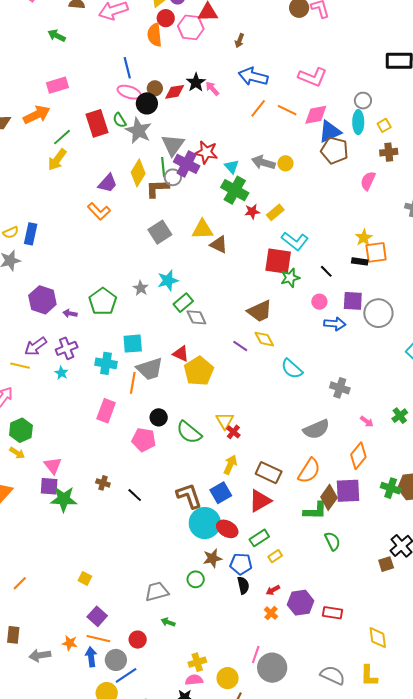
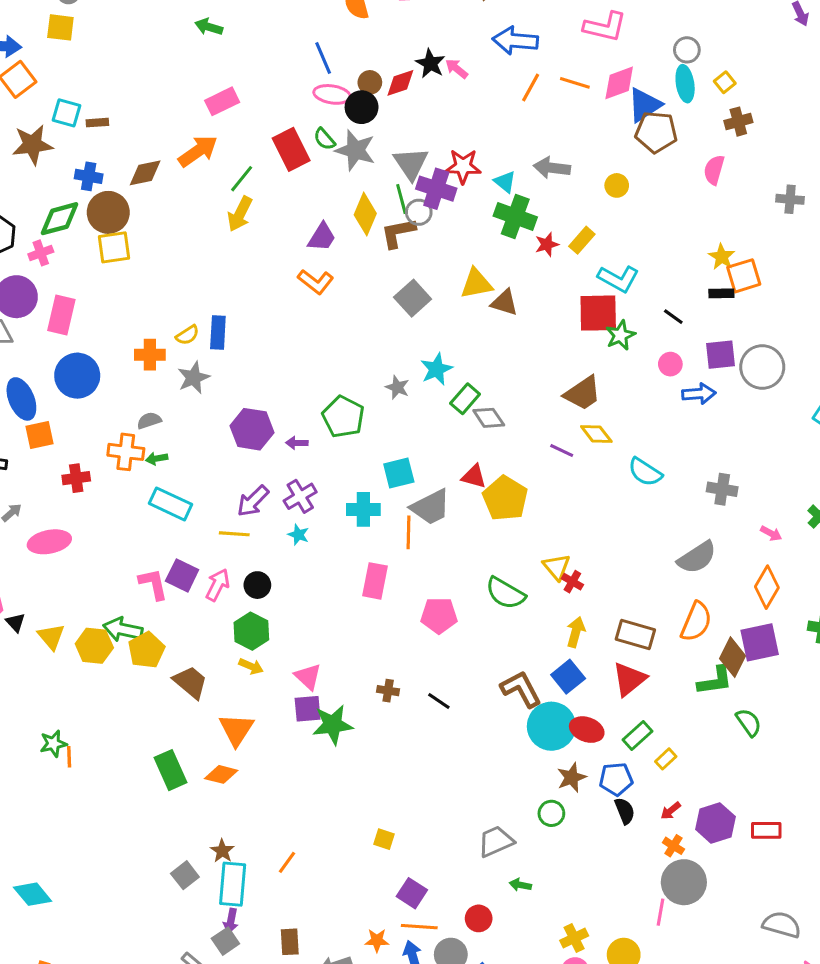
yellow circle: (285, 163) -> (617, 185), moved
black circle: (159, 417) -> (257, 585), moved
gray circle: (272, 668) -> (684, 882), moved

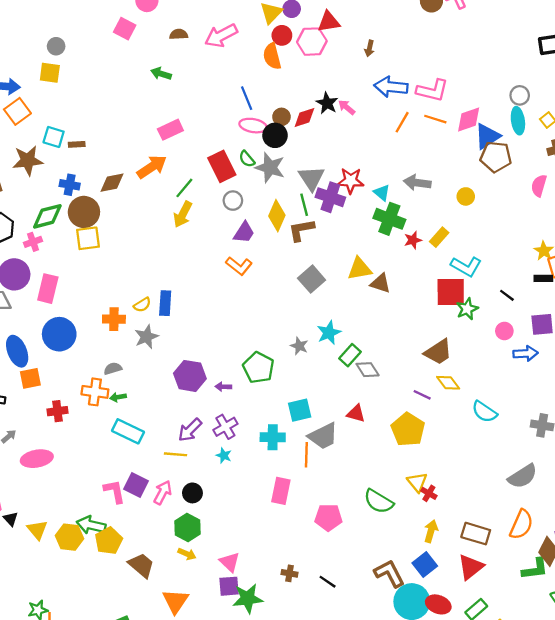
pink L-shape: (605, 27) -> (432, 90), moved
gray circle: (419, 212) -> (233, 201), moved
yellow pentagon: (505, 498) -> (408, 430), moved

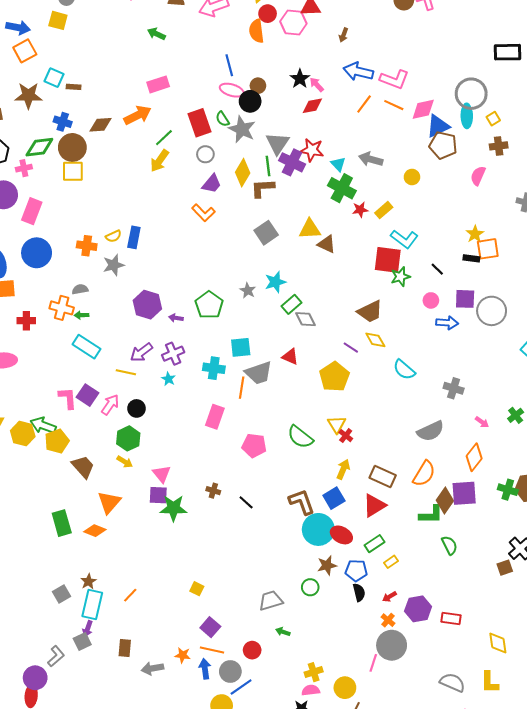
gray circle: (520, 95) -> (471, 94), size x1.8
red diamond: (304, 117) -> (312, 106), moved

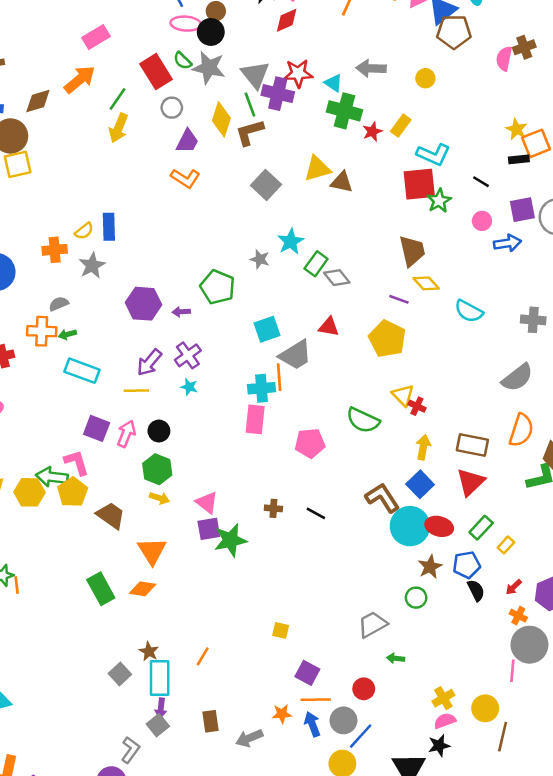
brown cross: (499, 146) -> (524, 47), moved
brown trapezoid: (370, 312) -> (412, 251), turned -64
cyan cross: (214, 368) -> (261, 388), moved
pink L-shape: (68, 398) -> (77, 463), moved

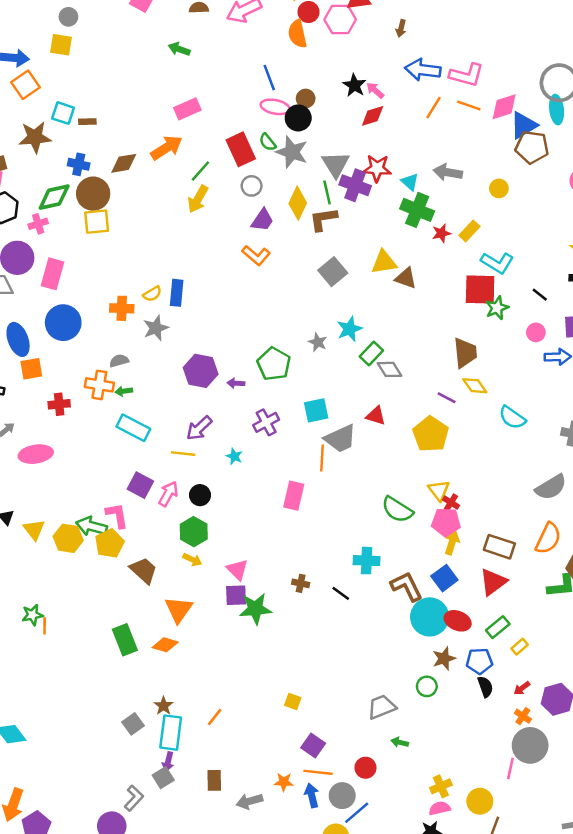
purple cross: (188, 355) -> (266, 422), moved
cyan cross: (261, 388) -> (367, 561), moved
pink pentagon: (310, 443) -> (446, 522), moved

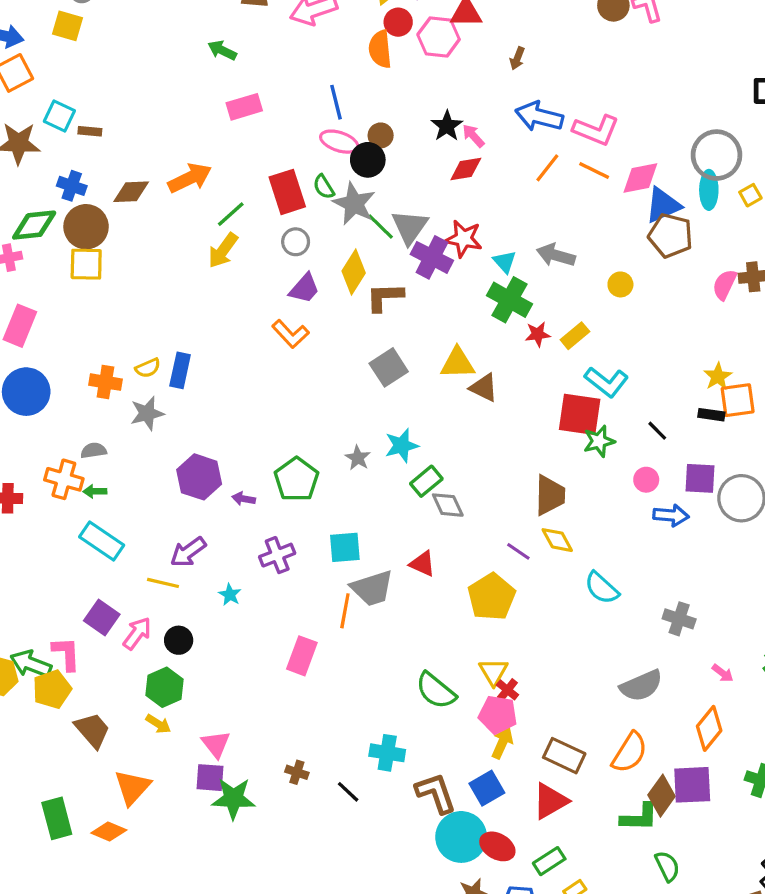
pink rectangle: (187, 109) -> (244, 107), moved
green line: (327, 192) -> (380, 227), moved, turned -40

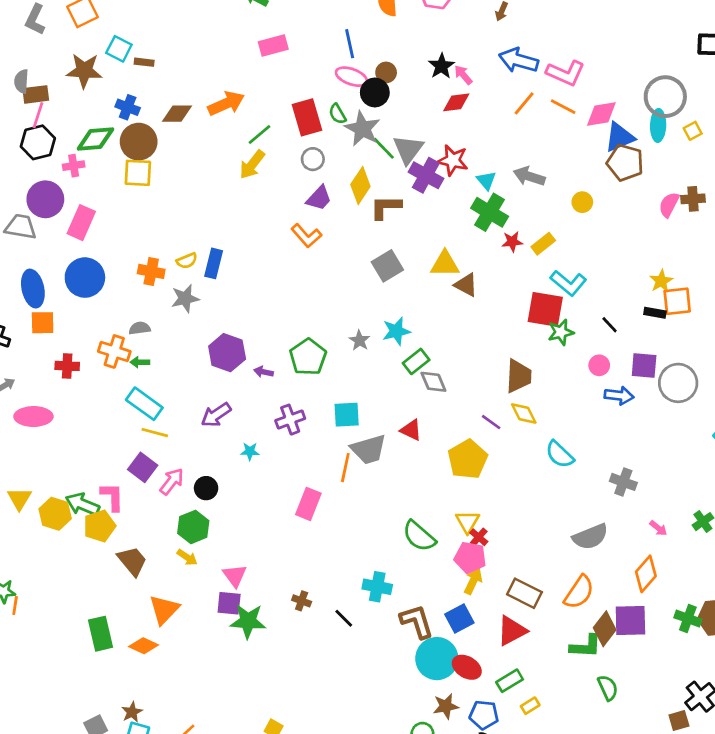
yellow line: (163, 583) -> (155, 433), moved
cyan star: (230, 595) -> (250, 451), turned -30

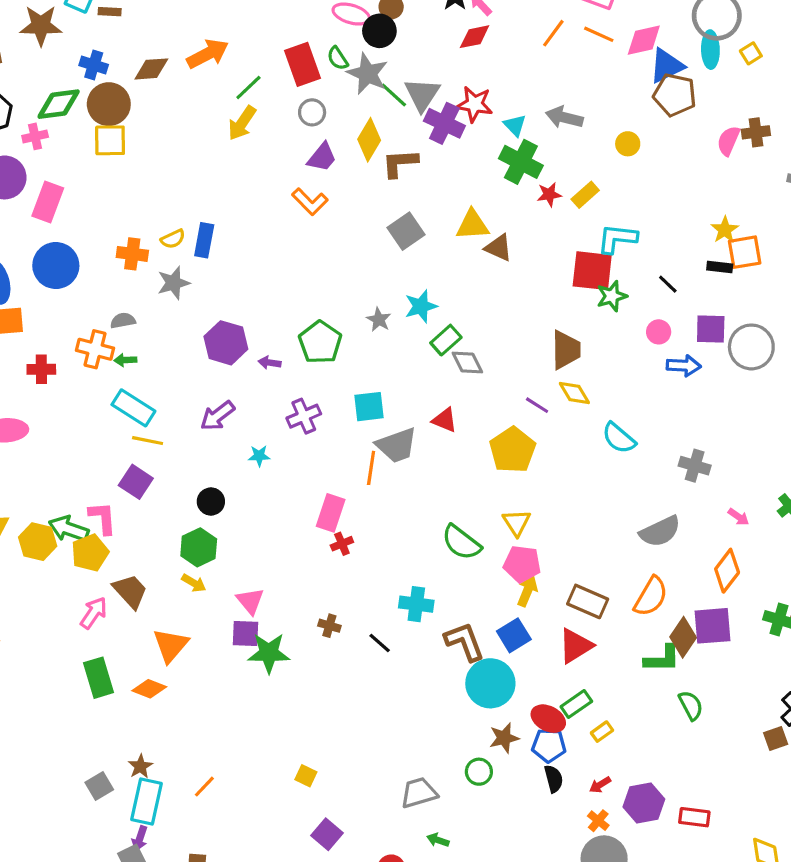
cyan L-shape: (568, 283) -> (617, 239), turned 150
pink arrow: (172, 481) -> (94, 613), moved
red cross: (479, 537) -> (342, 544), moved, turned 30
red ellipse: (467, 667) -> (548, 719), moved

